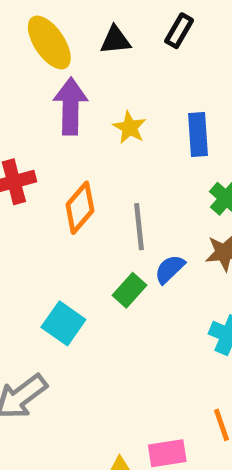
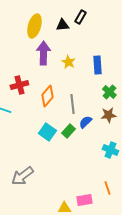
black rectangle: (179, 31) -> (80, 17), moved
yellow ellipse: (49, 42) -> (34, 26), turned 50
cyan square: (63, 323) -> (47, 132), moved

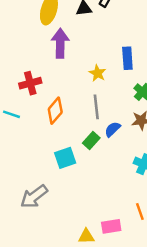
yellow star: (68, 62) -> (98, 73), moved
orange diamond: (47, 96) -> (55, 111), moved
cyan square: (47, 132) -> (65, 158), moved, turned 36

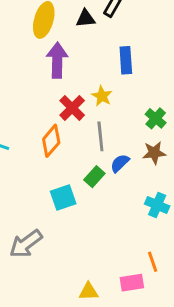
blue rectangle: (127, 58) -> (126, 60), moved
red cross: (30, 83) -> (72, 108), moved, turned -30
pink rectangle: (111, 226) -> (132, 283), moved

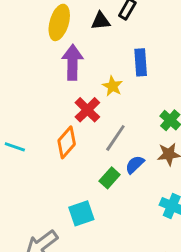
yellow star: (102, 96) -> (113, 86), moved
gray line: (100, 136) -> (115, 138), turned 40
cyan square: (63, 198) -> (81, 213), moved

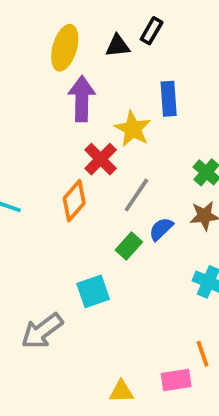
yellow star: (113, 86) -> (133, 129), size x1.4

